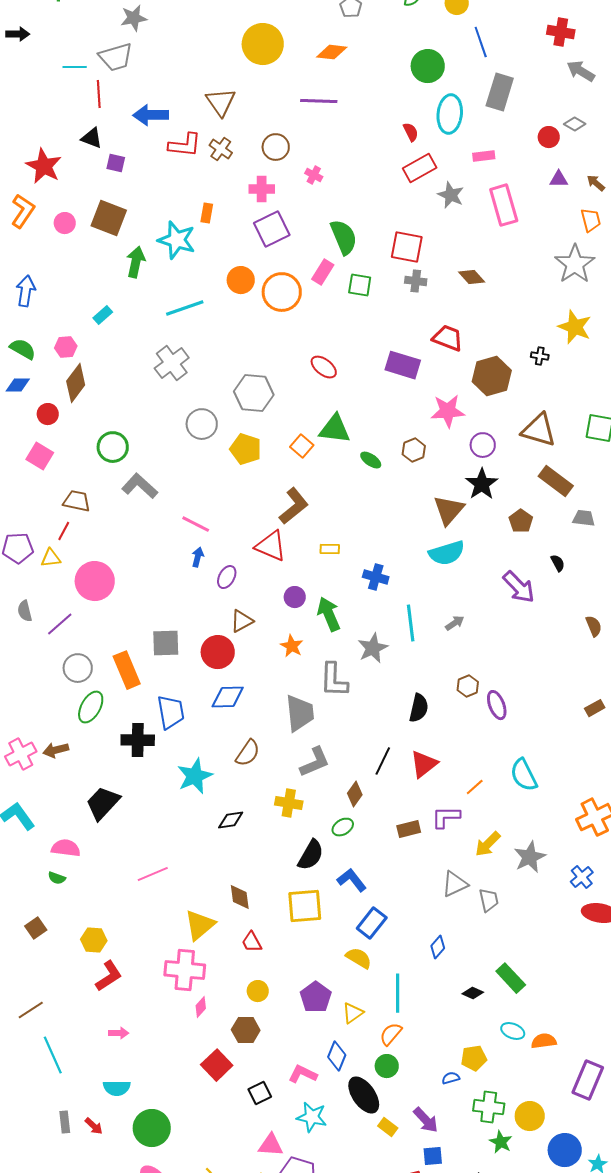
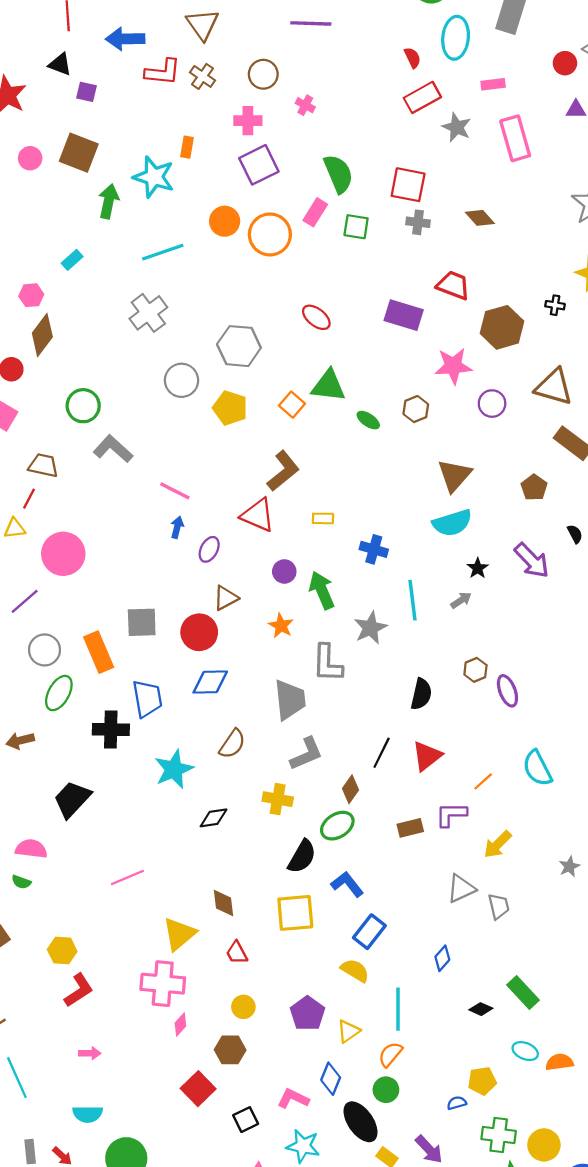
black star: (482, 484) -> (478, 568), moved, size x0.6
green ellipse: (343, 827) -> (337, 826), size x1.4
gray star: (530, 857) -> (569, 867), moved, size x0.6

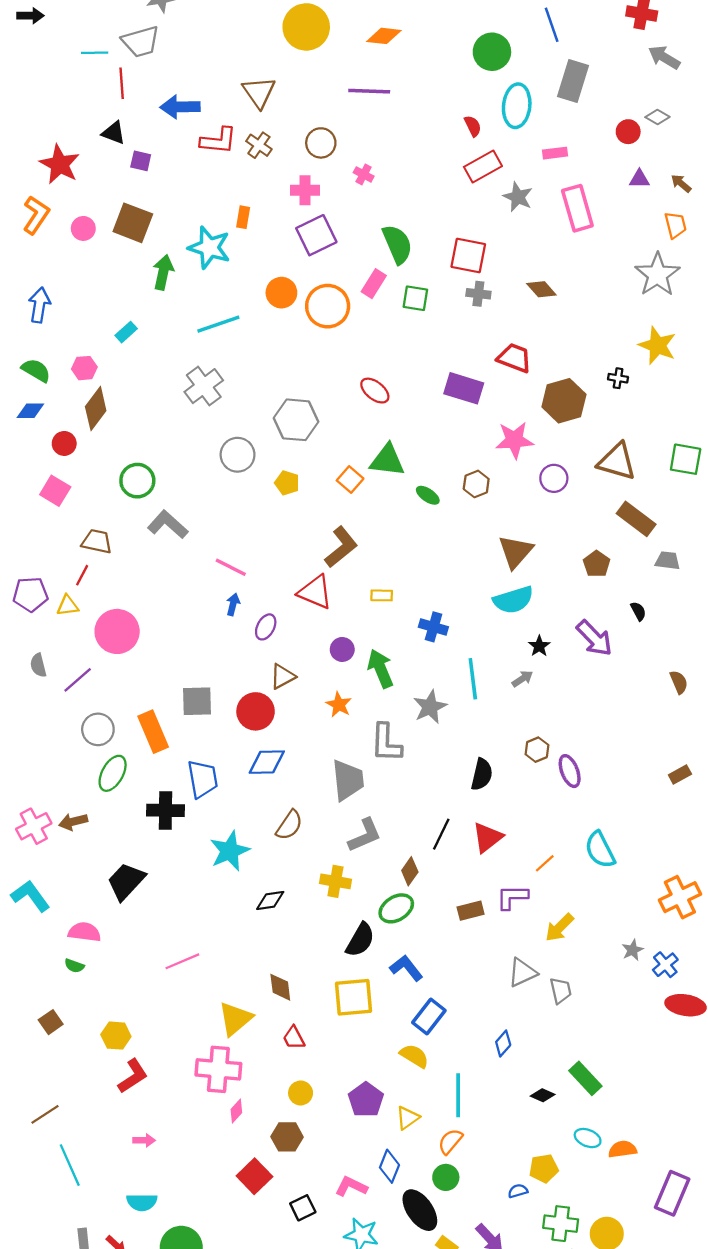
yellow pentagon: (230, 408) -> (287, 483), size x0.7

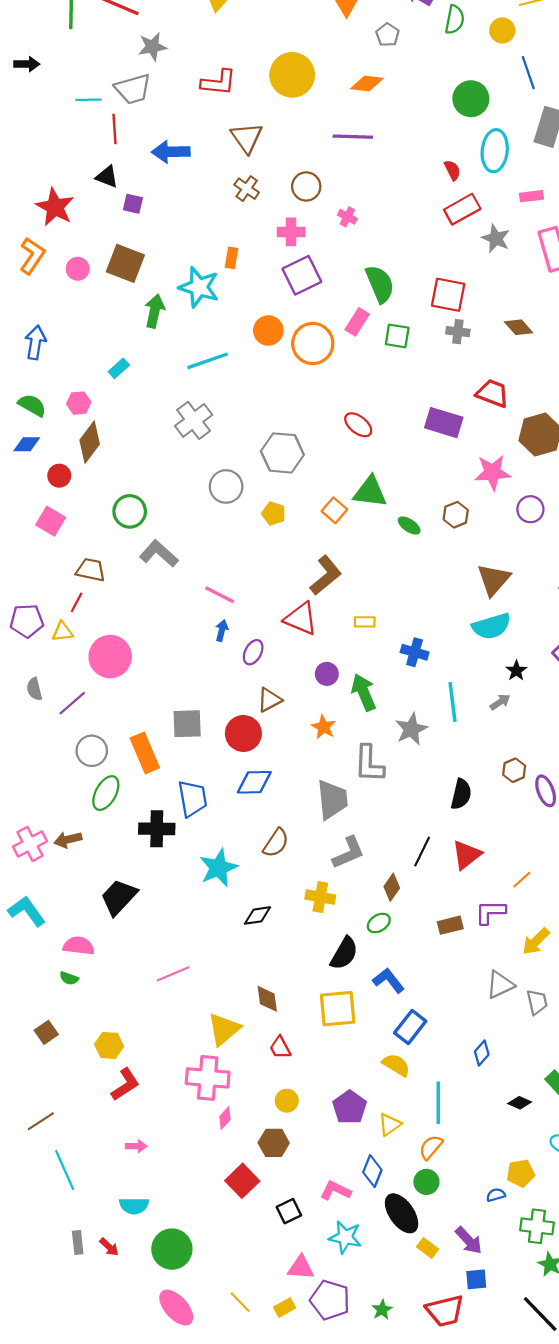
red L-shape: (218, 141) -> (218, 82), moved
green ellipse: (396, 908) -> (379, 923), size x0.7

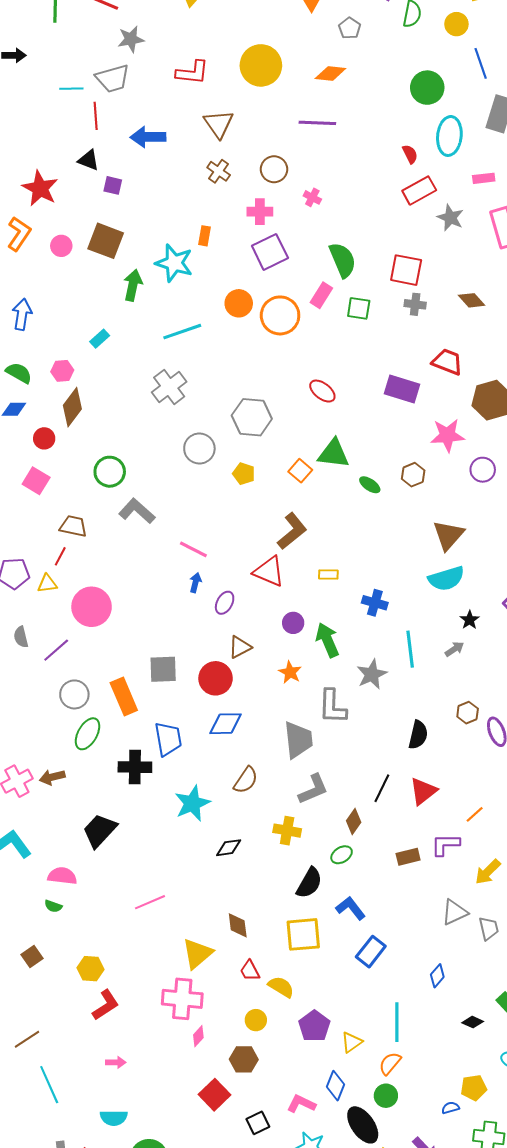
yellow semicircle: (396, 1065) -> (281, 987), moved

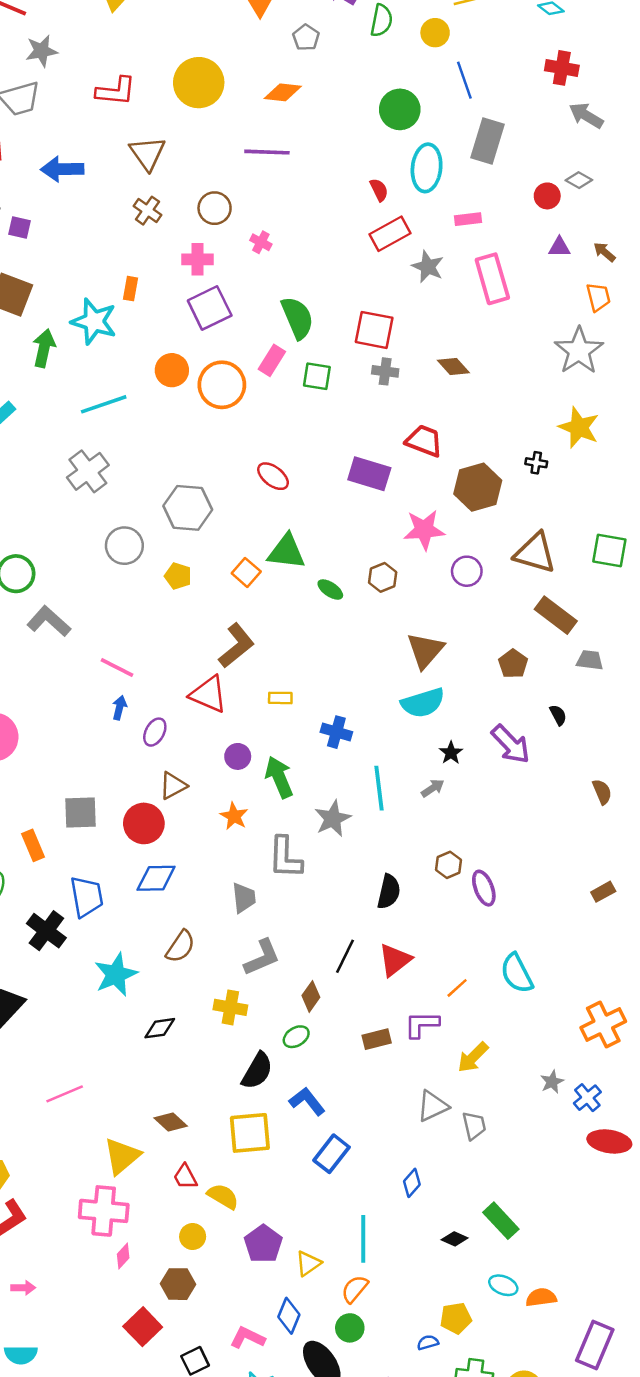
orange rectangle: (124, 696) -> (33, 845), size x0.7
gray trapezoid: (298, 740) -> (244, 898), size x0.7
black cross: (135, 767) -> (46, 931), turned 36
brown diamond: (238, 925) -> (171, 1122), turned -40

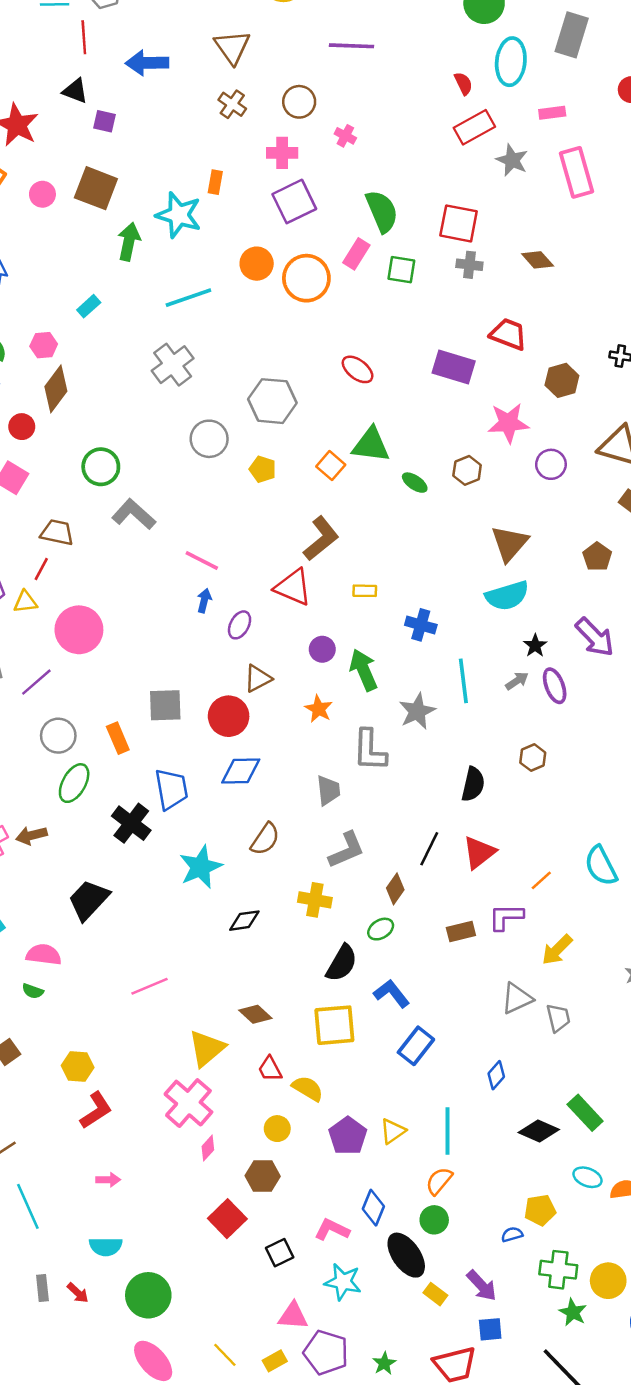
brown hexagon: (478, 487) -> (562, 380), size x0.7
purple ellipse: (484, 888) -> (555, 686), moved
pink cross: (104, 1211) -> (188, 1103), turned 36
black diamond: (455, 1239) -> (539, 1131), size x1.5
yellow triangle: (308, 1263) -> (393, 1131), moved

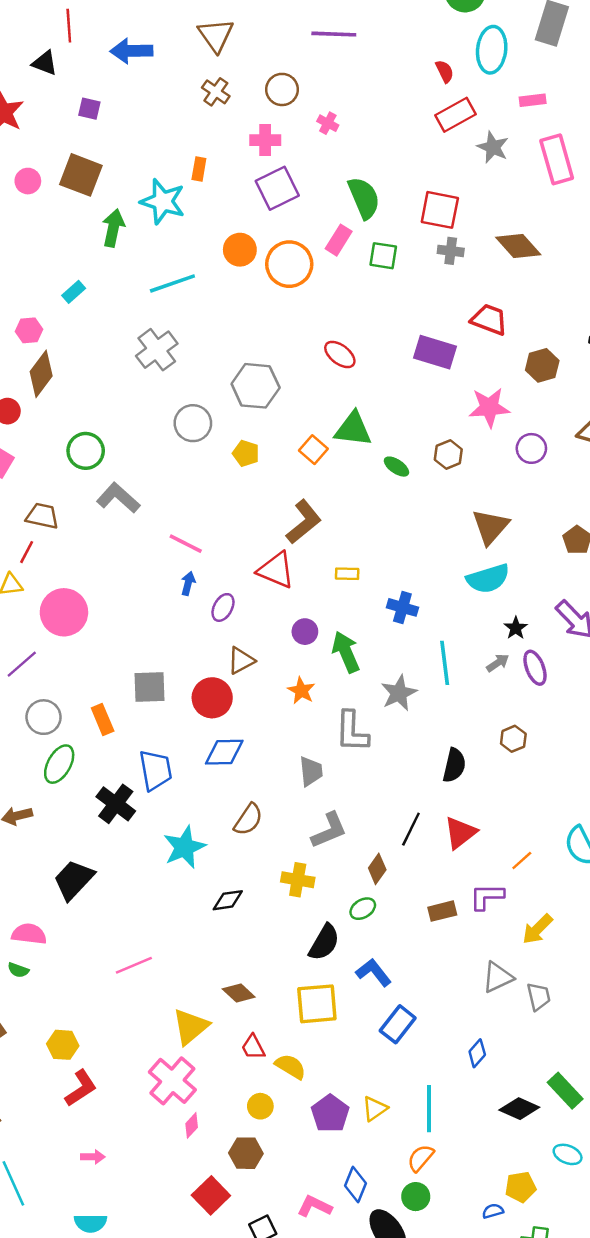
black triangle: (75, 91) -> (45, 63), moved
brown diamond: (538, 260) -> (518, 246), size x1.4

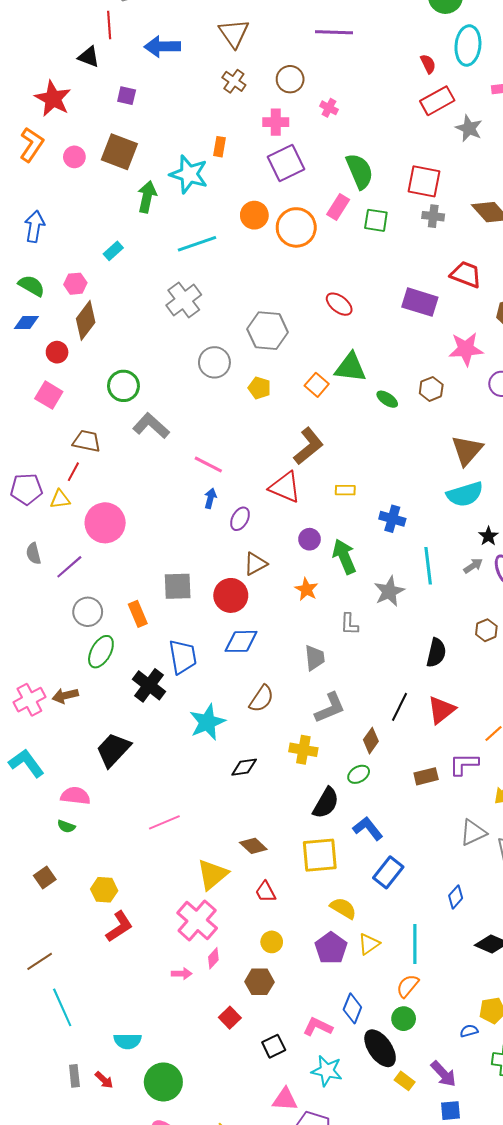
gray L-shape: (352, 732) -> (349, 624), size x0.6
yellow semicircle: (290, 1066) -> (343, 908), moved
pink arrow: (93, 1157) -> (182, 974), moved
red square: (211, 1195) -> (230, 1018), size x0.7

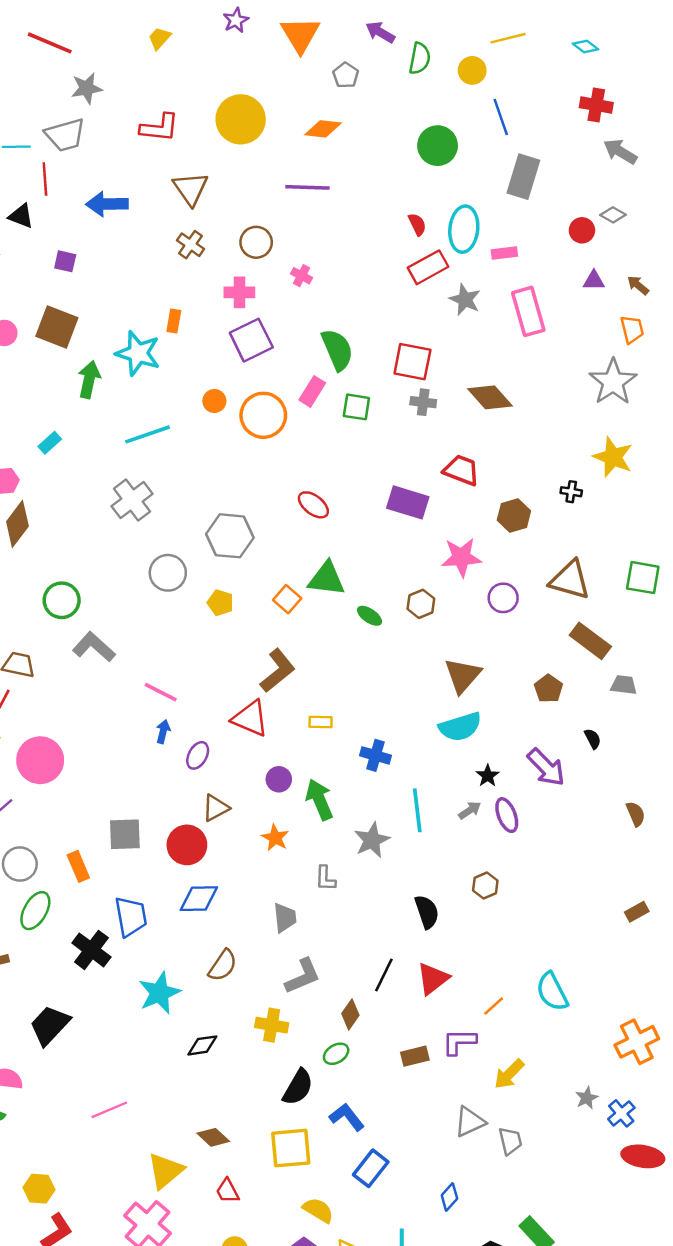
cyan ellipse: (468, 45) -> (464, 229), moved
orange circle: (254, 215) -> (214, 401), size x0.7
black semicircle: (436, 653) -> (427, 912), turned -32

